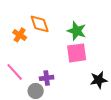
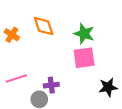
orange cross: (20, 35) -> (12, 35), moved
pink line: (15, 72) -> (16, 79), turned -66

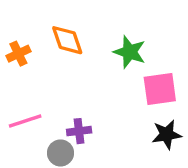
orange cross: (12, 35) -> (18, 54), turned 32
pink square: (84, 58) -> (160, 89), moved

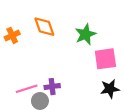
green star: (130, 52) -> (85, 34), turned 30
pink line: (25, 121) -> (27, 89), moved

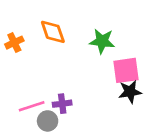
green star: (85, 34) -> (102, 41), turned 30
black star: (110, 89) -> (130, 92), moved

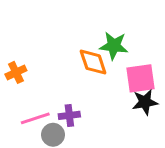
orange diamond: (53, 32) -> (93, 62), moved
orange cross: (14, 43) -> (16, 72), moved

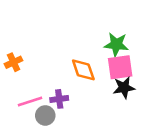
green star: (114, 46) -> (116, 44), moved
orange diamond: (93, 62) -> (83, 70), moved

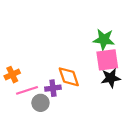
orange cross: (14, 62) -> (12, 75), moved
orange diamond: (83, 70) -> (69, 77), moved

